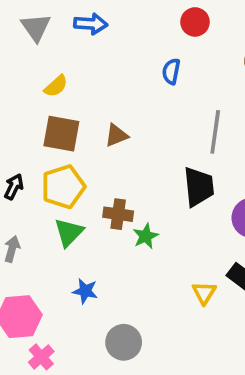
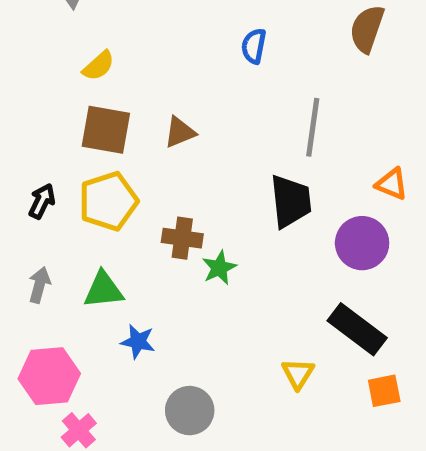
green triangle: (69, 232) -> (103, 290), moved, turned 40
yellow triangle: (204, 293) -> (298, 374), moved

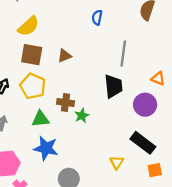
yellow semicircle: (99, 66) -> (28, 26), size x1.5
yellow pentagon: (108, 201) -> (33, 86), turned -30
green triangle: (103, 290) -> (40, 119), moved
blue star: (138, 342) -> (46, 148), size x1.6

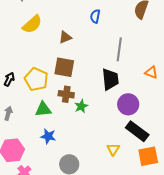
brown square: (32, 55) -> (64, 67), moved
brown triangle: (64, 56) -> (65, 37), moved
purple circle: (145, 105) -> (128, 104), moved
blue star: (46, 148) -> (48, 136), size x0.7
orange square: (155, 170) -> (148, 156), size x1.5

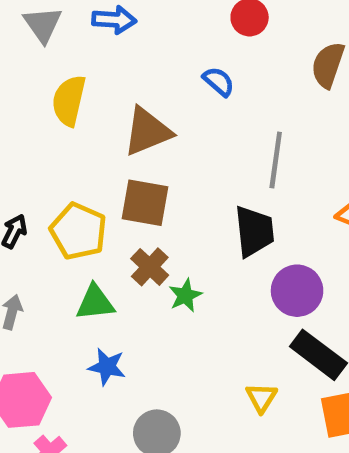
blue semicircle: (95, 16) -> (219, 82), turned 120
yellow semicircle: (32, 24) -> (69, 101), turned 145
brown triangle: (65, 37) -> (147, 131), size x1.6
brown cross: (66, 94) -> (150, 267), turned 35

